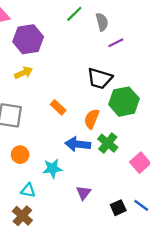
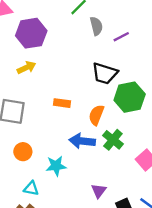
gray semicircle: (102, 22) -> (96, 26), moved
orange rectangle: (58, 107) -> (62, 103), turned -35
purple triangle: (84, 193) -> (99, 191), moved

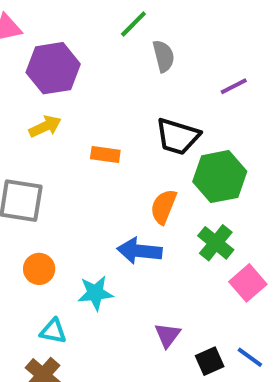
purple line: (121, 37) -> (234, 86), moved
orange rectangle: (62, 103) -> (105, 154), moved
green cross: (113, 140) -> (216, 243), moved

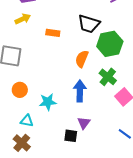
blue arrow: (139, 251) -> (80, 91), moved, turned 85
black square: (210, 361) -> (71, 136), moved, turned 32

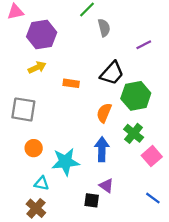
black trapezoid: (89, 24) -> (112, 73), turned -65
cyan star: (48, 102) -> (65, 162), size x1.4
purple triangle: (84, 123) -> (106, 186), turned -32

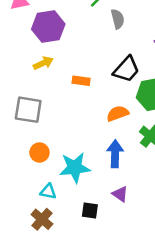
orange semicircle: (104, 113) -> (118, 113), turned 48
black square: (92, 200) -> (90, 210), moved

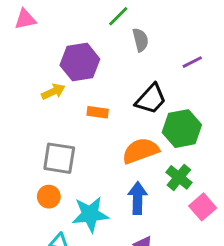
purple hexagon: (48, 27) -> (80, 62), moved
gray square: (28, 110) -> (59, 158), moved
orange semicircle: (118, 113) -> (140, 151), size x1.4

